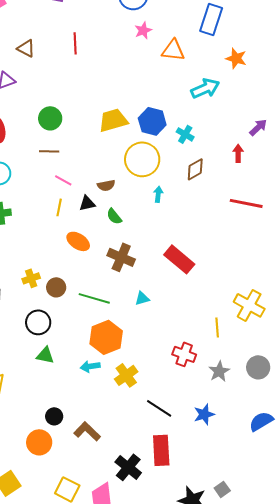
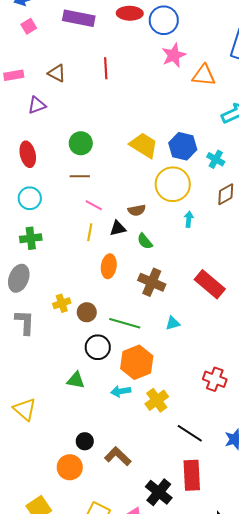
pink star: (143, 30) -> (174, 55), size x1.4
yellow trapezoid: (113, 120) -> (144, 145), turned 48
orange ellipse: (78, 241) -> (109, 266), turned 65
black circle: (38, 322) -> (98, 347), moved

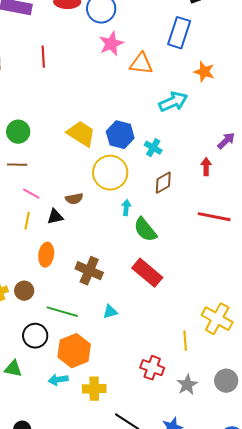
green semicircle: (145, 241) -> (145, 230), moved, size x1.5
brown circle: (87, 312) -> (24, 291), moved
yellow cross: (157, 400) -> (94, 389), turned 35

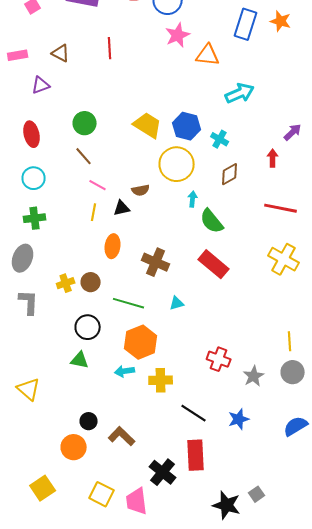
orange star: (204, 72) -> (281, 21), moved
brown line: (17, 165) -> (84, 156), turned 48
yellow cross: (217, 319) -> (284, 259), moved
black circle: (35, 336) -> (88, 327), moved
yellow line: (185, 341) -> (290, 341), moved

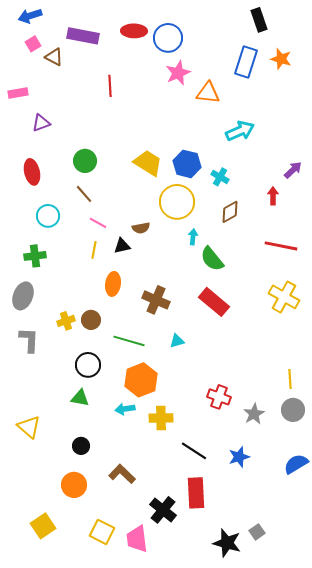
brown triangle: (61, 53) -> (54, 57), moved
cyan circle: (34, 178) -> (48, 216), moved
black circle: (89, 421) -> (81, 446), moved

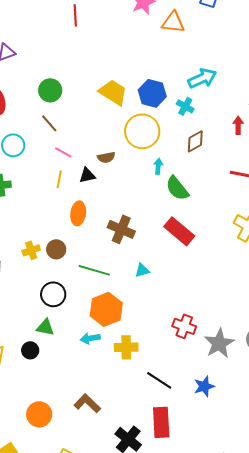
cyan arrow: (240, 131) -> (202, 78), moved
gray star: (254, 414) -> (219, 343), size x1.4
black circle: (81, 446) -> (30, 350), moved

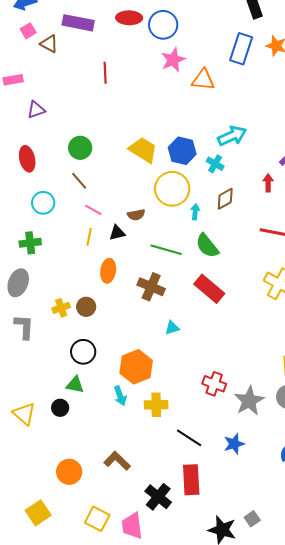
cyan arrow: (158, 166) -> (195, 212), moved
green line: (94, 270) -> (166, 250), moved
cyan arrow: (90, 338) -> (120, 396), turned -102

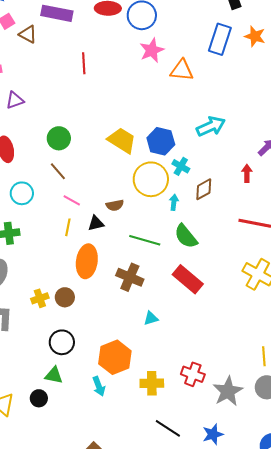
cyan cross: (215, 164) -> (181, 166), moved
orange ellipse: (108, 271) -> (87, 261), size x1.4
yellow cross: (156, 405) -> (152, 383), moved

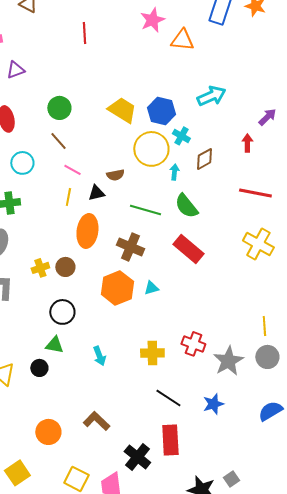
orange hexagon: (115, 357) -> (117, 288), moved

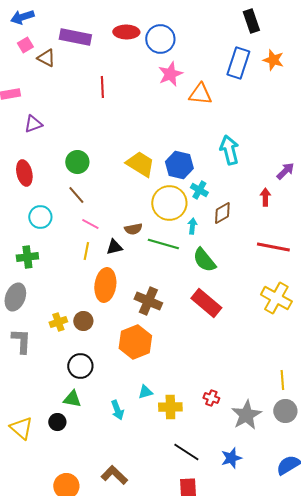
cyan arrow: (211, 96) -> (229, 150), turned -80
green line: (145, 210) -> (163, 244), moved
cyan triangle: (151, 288) -> (145, 392), moved
red cross: (193, 344) -> (211, 398), size x0.7

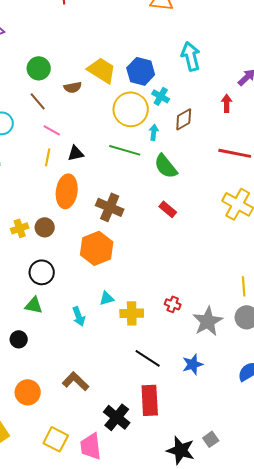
brown semicircle: (133, 229) -> (73, 87), moved
red rectangle: (206, 303) -> (168, 209), size x0.6
black circle: (57, 422) -> (19, 339), moved

